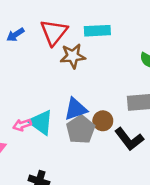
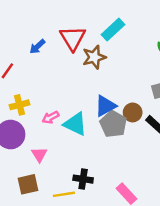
cyan rectangle: (97, 31) -> (113, 30), turned -30
pink arrow: (22, 125) -> (51, 117), moved

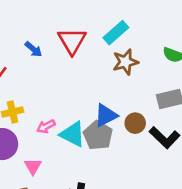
blue arrow: (37, 47) -> (33, 49), turned -98
brown star: (94, 57) -> (125, 62), moved
gray pentagon: (113, 124) -> (98, 135), moved

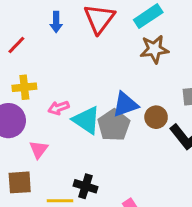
blue arrow: (33, 49) -> (56, 22), turned 42

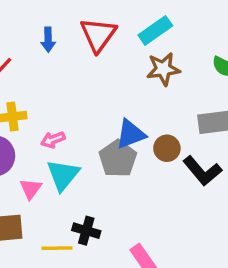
cyan triangle: (86, 120) -> (63, 175), moved, turned 36

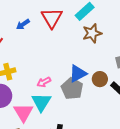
blue arrow: (48, 40) -> (23, 24), turned 64
pink arrow: (53, 140) -> (44, 82), moved
pink triangle: (31, 189) -> (23, 112), size x1.5

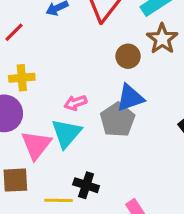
brown star: (92, 33) -> (162, 39), turned -30
brown circle: (100, 79) -> (128, 56), moved

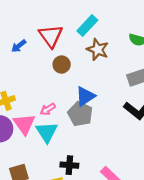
brown circle: (128, 56) -> (62, 65), moved
pink triangle: (36, 145) -> (24, 124), moved

